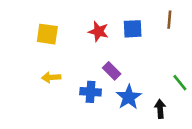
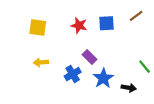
brown line: (169, 20) -> (136, 16), turned 48
blue cross: (91, 92) -> (73, 74), turned -35
black arrow: (160, 109) -> (129, 88), turned 104

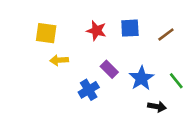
brown line: (136, 16) -> (166, 34), moved
yellow arrow: (41, 62) -> (59, 60), moved
blue star: (103, 78) -> (141, 78), moved

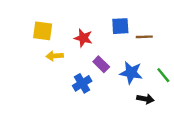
red star: (96, 31) -> (83, 38), moved
brown line: (166, 34) -> (144, 37), moved, turned 35
blue star: (141, 78) -> (131, 73), turned -30

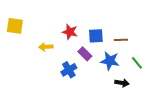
blue square: (120, 26) -> (96, 36), moved
yellow square: (43, 31) -> (15, 26), moved
brown line: (144, 37) -> (121, 40), moved

